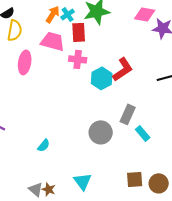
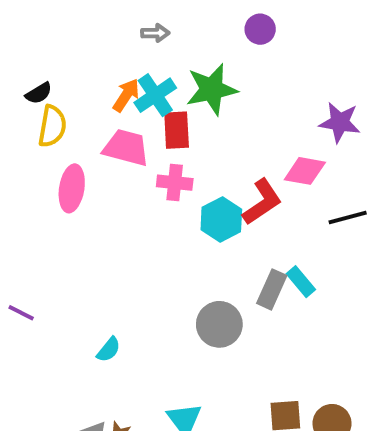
cyan cross: (68, 14) -> (155, 95), size x1.5
pink diamond: (145, 14) -> (305, 171), moved
cyan rectangle: (143, 133) -> (301, 282), moved

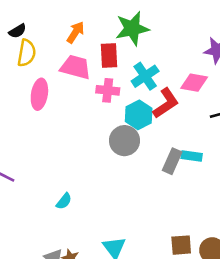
cyan cross: (155, 95) -> (145, 76), moved
cyan rectangle: (301, 282) -> (192, 156), turned -42
gray circle: (219, 324) -> (124, 141), moved

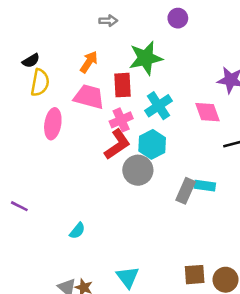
pink diamond: (194, 83) -> (207, 112), turned 60
pink cross: (108, 90) -> (121, 120), turned -30
red L-shape: (166, 103) -> (117, 144), moved

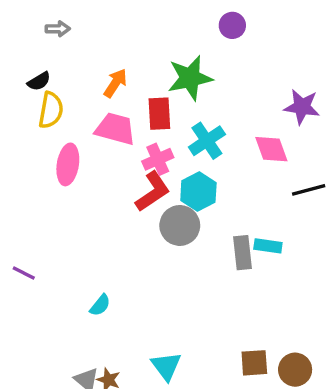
gray arrow: (108, 21) -> (58, 29), moved
gray rectangle: (186, 191) -> (243, 253), turned -30

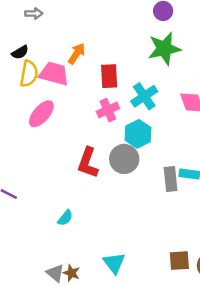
green star: (190, 78) -> (164, 49), moved
pink trapezoid: (115, 129) -> (54, 74), moved
pink ellipse: (68, 164) -> (41, 114), turned 32
red L-shape: (153, 192) -> (88, 163), moved, turned 144

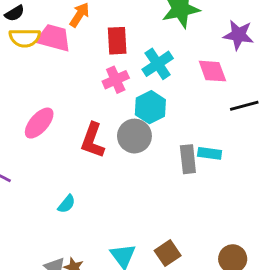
yellow semicircle: (29, 74) -> (25, 38), turned 80
pink ellipse: (41, 114) -> (39, 123), moved
brown square: (179, 261) -> (168, 253), moved, turned -30

